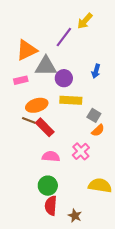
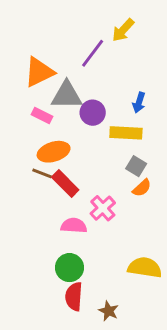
pink rectangle: (21, 80) -> (42, 116), moved, turned 40
yellow rectangle: (71, 100) -> (126, 133), moved
pink cross: (81, 151) -> (103, 208), moved

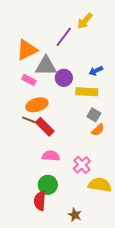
blue arrow: (139, 102) -> (96, 71), turned 48
pink cross: (103, 208) -> (82, 165), moved
red semicircle: (74, 296) -> (40, 201), moved

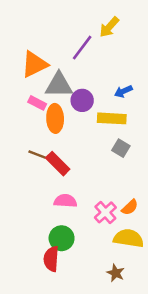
orange ellipse: (37, 105) -> (55, 118), moved, turned -75
orange semicircle: (98, 130) -> (130, 207), moved
brown star: (75, 215) -> (116, 273), moved

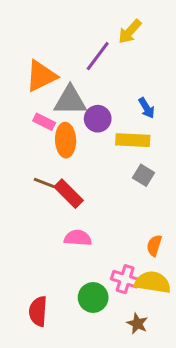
blue arrow: (123, 91) -> (147, 108), turned -96
orange semicircle: (130, 207) -> (154, 246), turned 150
pink cross: (105, 212) -> (125, 279), moved, turned -30
green circle: (62, 238) -> (93, 298), moved
red semicircle: (51, 259) -> (38, 311), moved

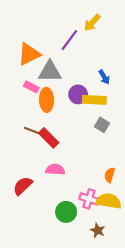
purple circle: (98, 119) -> (78, 94), moved
red semicircle: (38, 311) -> (23, 186), moved, turned 42

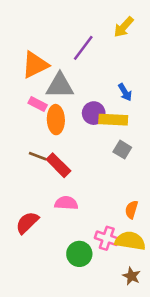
yellow arrow: (92, 23) -> (124, 27), moved
brown star: (98, 230) -> (131, 276), moved

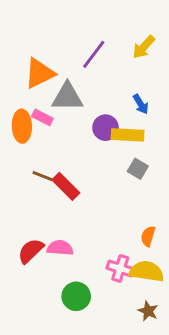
yellow arrow: (124, 27) -> (144, 47), moved
orange ellipse: (56, 120) -> (22, 126), moved
pink semicircle: (66, 203) -> (60, 248), moved
green circle: (79, 254) -> (76, 296), moved

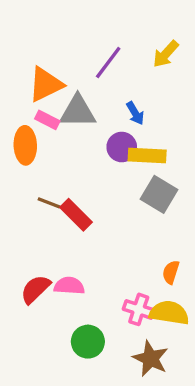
blue arrow: (141, 104) -> (135, 113), moved
pink rectangle: (42, 117) -> (47, 120), moved
gray square: (138, 169) -> (159, 194), size x1.5
brown star: (148, 311) -> (150, 359), moved, size x1.5

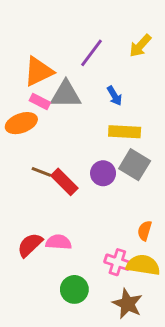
orange ellipse: (25, 145) -> (21, 123), turned 72
purple circle: (122, 147) -> (103, 173), moved

